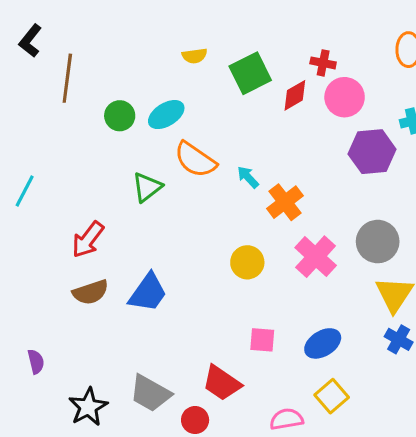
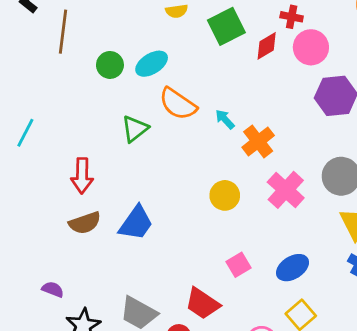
red arrow: (88, 240) -> (82, 176), turned -36
pink square: (262, 340) -> (238, 265), turned -35
purple semicircle: (36, 362) -> (53, 289), moved, turned -55

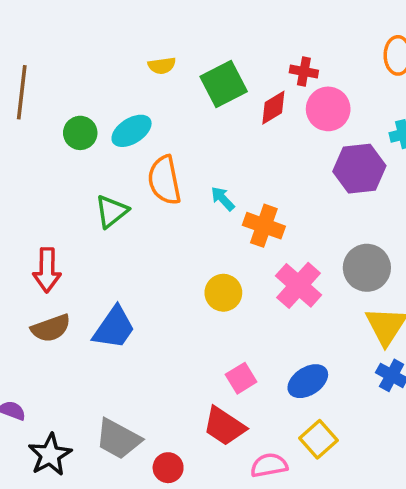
orange semicircle: (178, 104) -> (164, 180), turned 45
orange cross: (258, 141) -> (264, 226), turned -32
red trapezoid: (202, 303) -> (224, 426), moved

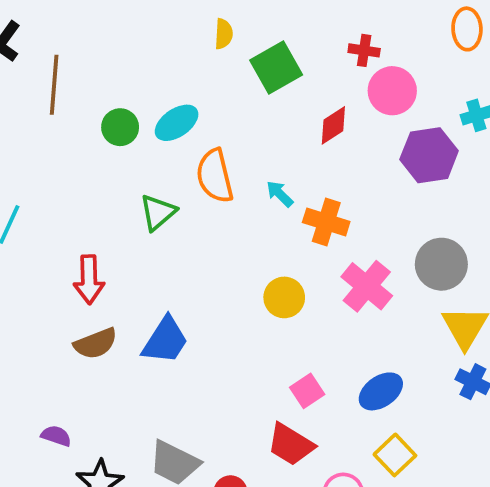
yellow semicircle: (162, 66) -> (224, 34), moved, turned -76
red diamond: (273, 108) -> (333, 125), moved

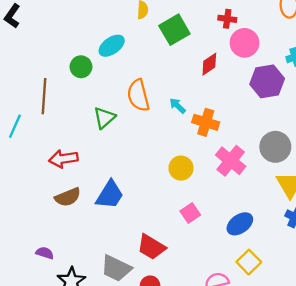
brown line: (54, 85) -> (44, 96), moved
cyan ellipse: (177, 123) -> (112, 46), moved
red arrow: (89, 280) -> (63, 159), turned 84
pink square: (307, 391) -> (190, 213), moved
red trapezoid: (291, 444) -> (151, 247), moved

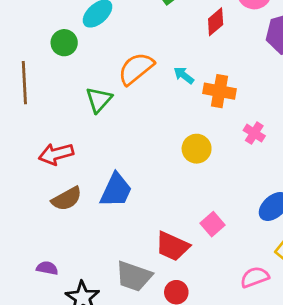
orange semicircle: (138, 95) -> (136, 69), turned 72
pink cross: (231, 161) -> (254, 133), size x0.6
pink square: (190, 213) -> (212, 224), moved

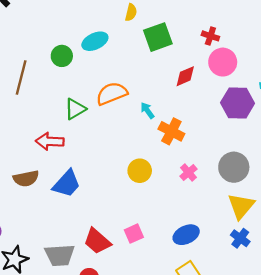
red arrow: (56, 154) -> (50, 141), moved
gray trapezoid: (134, 276) -> (60, 255), turned -40

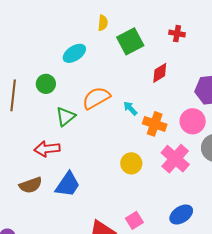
green circle: (62, 56) -> (46, 84), moved
pink circle: (223, 62) -> (193, 121), moved
pink cross: (188, 173) -> (175, 159), size x1.8

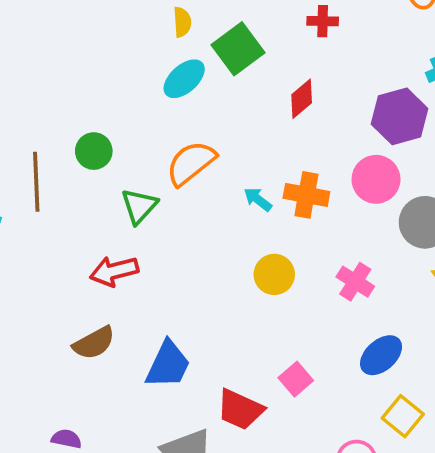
cyan ellipse: (74, 53) -> (184, 79), moved
cyan arrow: (130, 108) -> (258, 199), moved
pink cross: (175, 159) -> (355, 282), moved, size x0.7
blue trapezoid: (68, 184) -> (168, 365), moved

